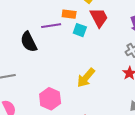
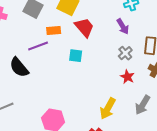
cyan square: (80, 30) -> (76, 56), moved
yellow arrow: (86, 78) -> (108, 109), moved

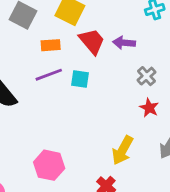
purple arrow: (123, 26) -> (124, 43), moved, turned 126
purple line: (38, 46) -> (49, 75), moved

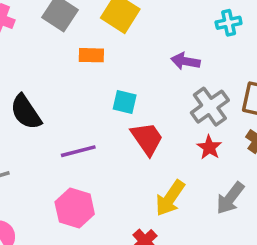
red trapezoid: (92, 41) -> (147, 139), moved
purple line: (49, 75) -> (78, 151), moved
gray cross: (146, 76) -> (210, 107), size x1.5

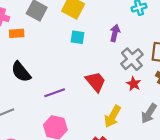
orange rectangle: (91, 55) -> (17, 33), moved
purple arrow: (185, 61) -> (115, 33), turned 98
cyan square: (125, 102) -> (78, 37), moved

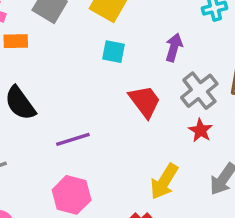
red trapezoid: (96, 82) -> (145, 101), moved

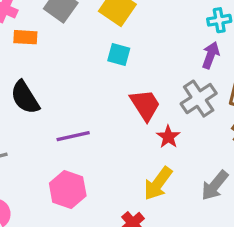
purple arrow: (174, 47) -> (211, 55), moved
red star: (200, 130) -> (168, 137), moved

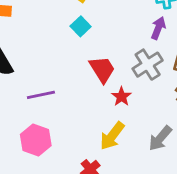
cyan square: (119, 55) -> (81, 26), turned 30

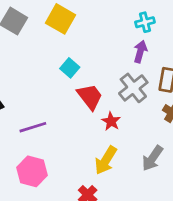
cyan square: (81, 26) -> (70, 68), moved

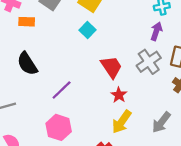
cyan square: (70, 68) -> (87, 30), moved
red star: (111, 121) -> (119, 95), moved
purple line: (33, 127) -> (62, 90), turned -30

